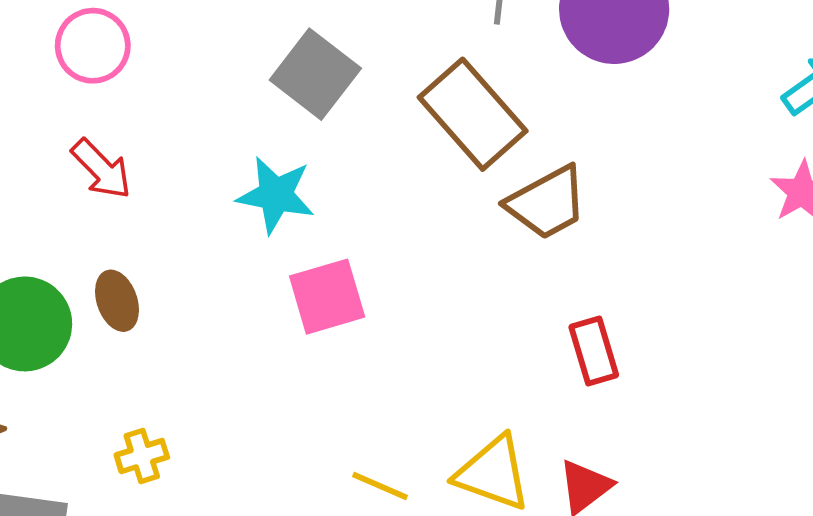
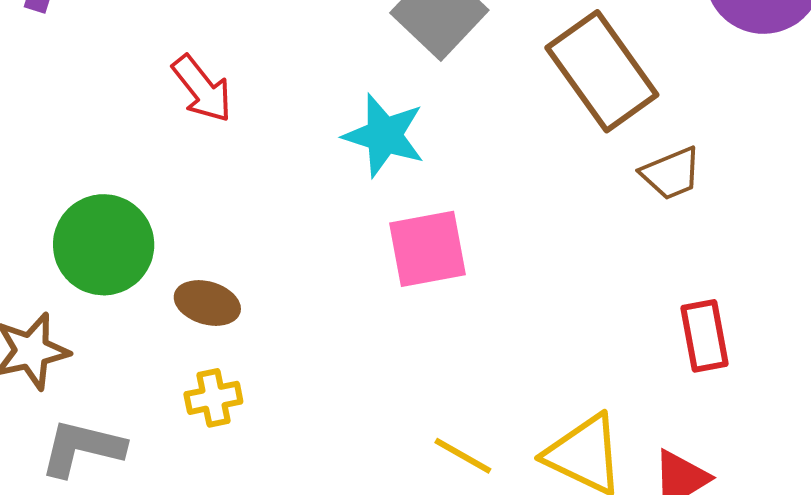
brown trapezoid: (547, 203) -> (671, 173), size x0.7
brown ellipse: (117, 301) -> (207, 303), moved, turned -60

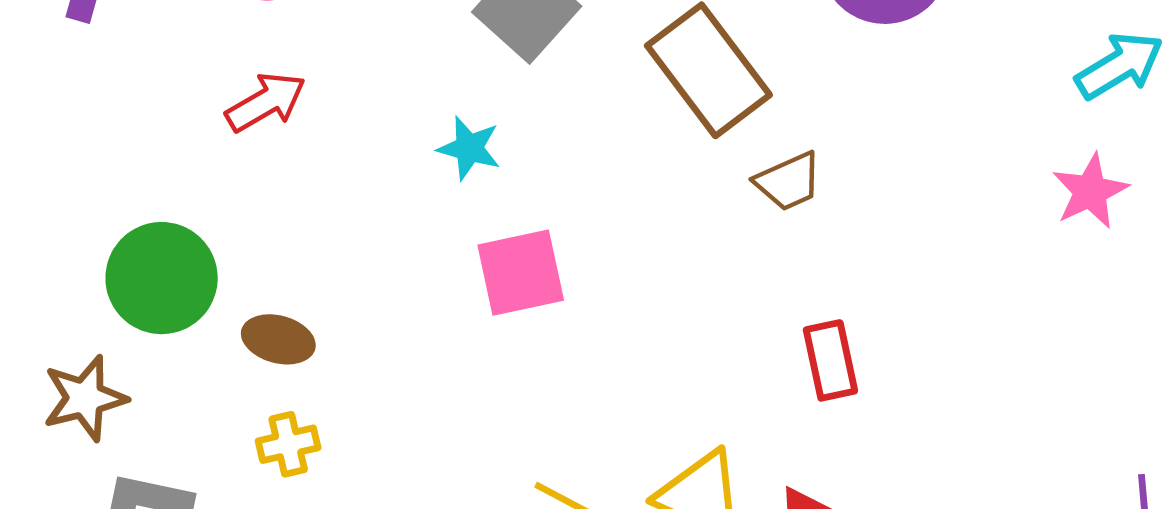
red arrow: (202, 89) -> (266, 102), turned -80
cyan star: (384, 135) -> (469, 148), size x0.7

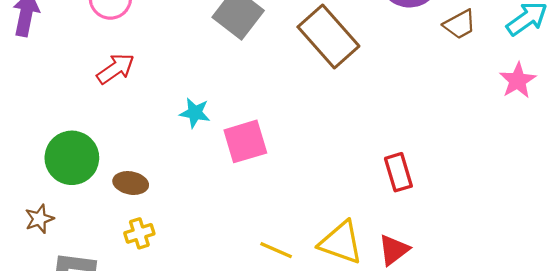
cyan star: (469, 148) -> (195, 113), moved
brown trapezoid: (788, 181) -> (460, 24), moved
brown star: (85, 398) -> (39, 219), size x0.7

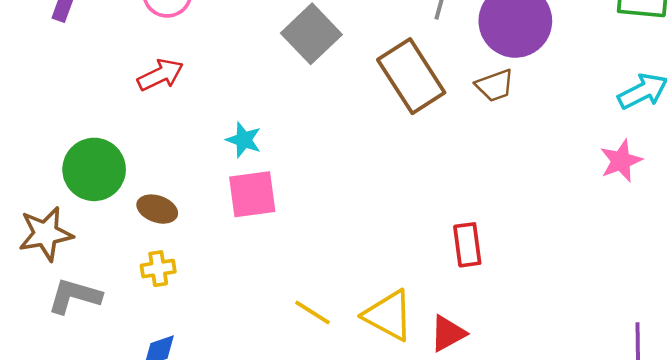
brown trapezoid: (460, 24) -> (495, 85), moved
pink square: (245, 141) -> (252, 194), moved
brown star: (39, 219) -> (46, 234), size x1.6

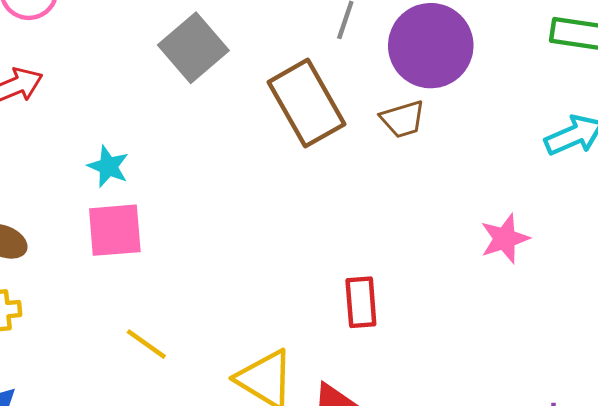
pink star: (621, 161) -> (505, 239), moved
yellow line: (312, 312) -> (146, 344), moved

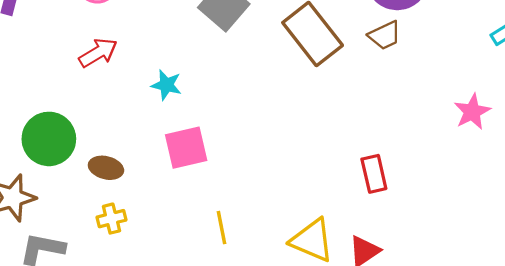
cyan star: (108, 166) -> (166, 85), moved
yellow line: (146, 344) -> (221, 228), turned 52

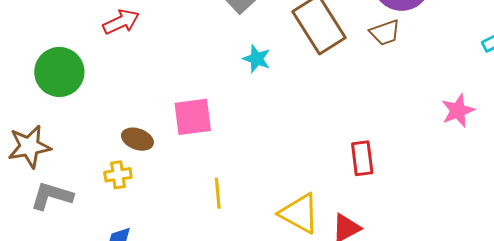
cyan star: (166, 85) -> (257, 59), moved
green circle: (49, 139) -> (59, 72), moved
brown ellipse: (106, 168) -> (137, 139), moved

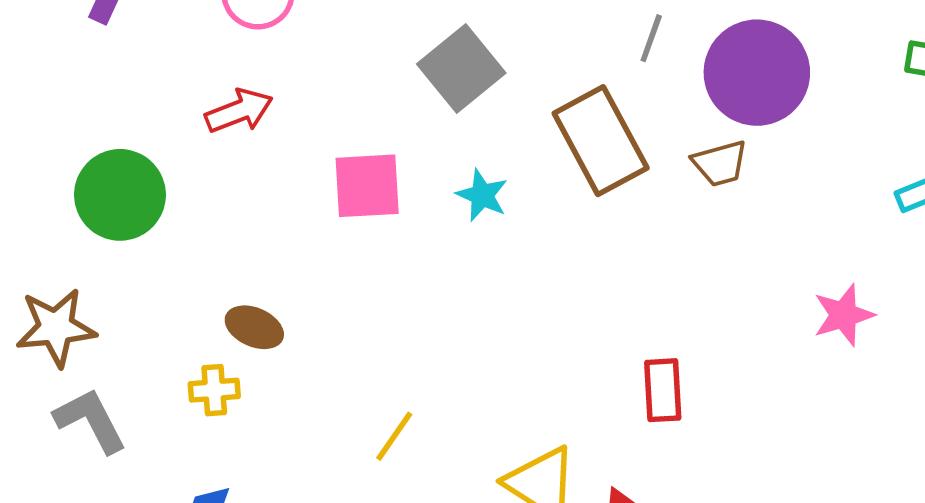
pink square: (193, 117) -> (367, 186), moved
yellow line: (218, 193) -> (394, 436), turned 36
gray L-shape: (52, 196) -> (90, 420), turned 42

